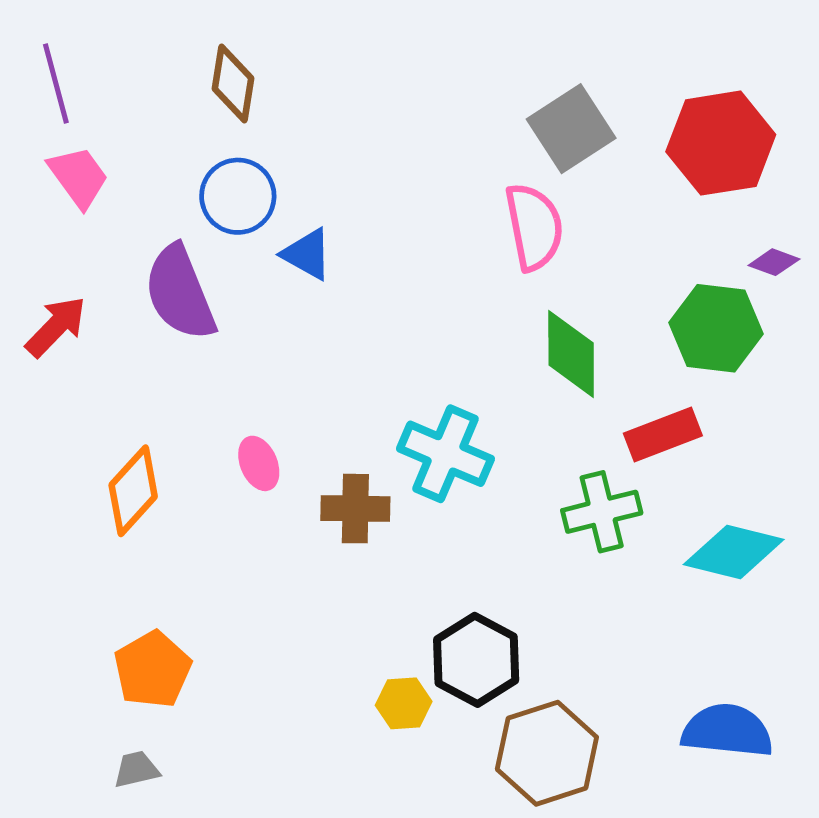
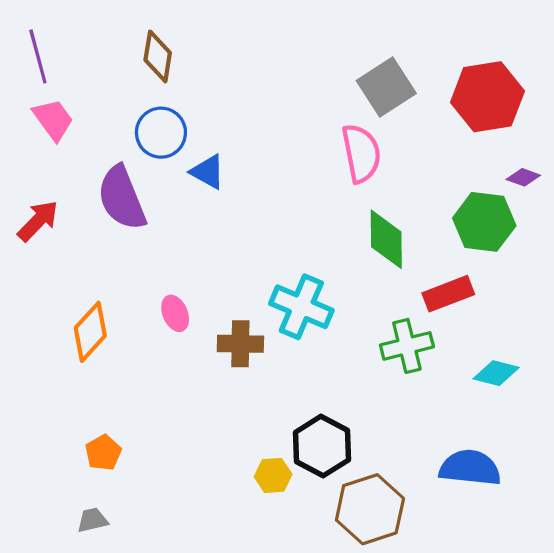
cyan diamond: (734, 552) -> (496, 373), size x0.7
orange pentagon: (153, 670) -> (103, 453), size x0.7
blue semicircle: (727, 731) -> (470, 468), moved

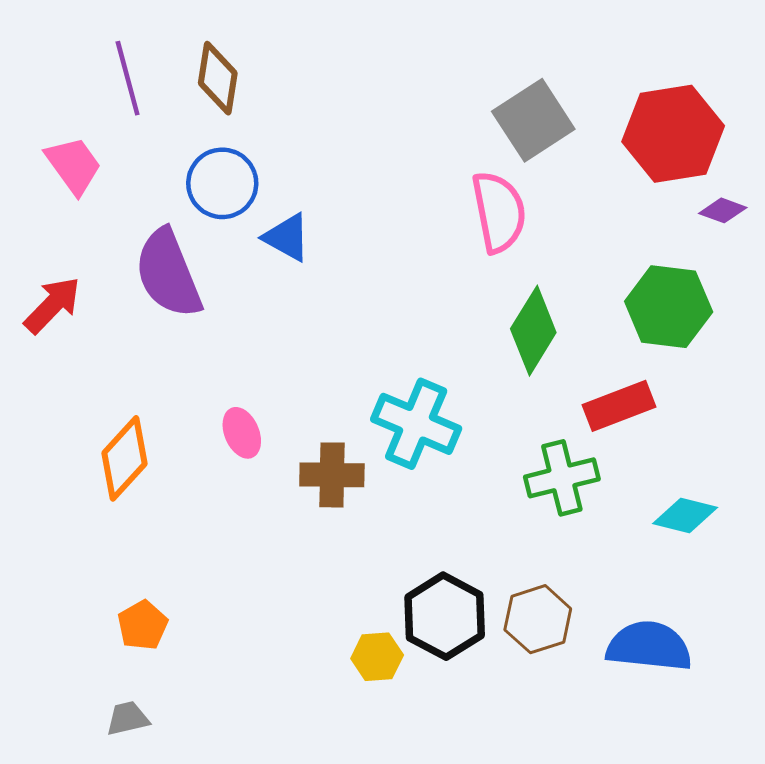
purple line: (38, 56) -> (128, 78), moved
purple diamond: (523, 177) -> (723, 210), moved
green diamond: (386, 239) -> (533, 331), turned 32
brown hexagon: (370, 509) -> (538, 619), moved, size x0.7

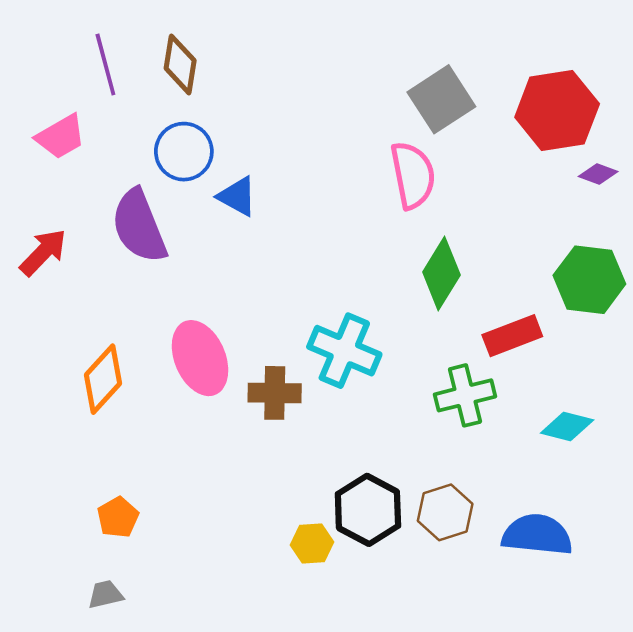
pink trapezoid: (73, 165) -> (61, 137), turned 96
green hexagon: (669, 307) -> (589, 280), moved
pink ellipse: (242, 433) -> (200, 358), size x1.8

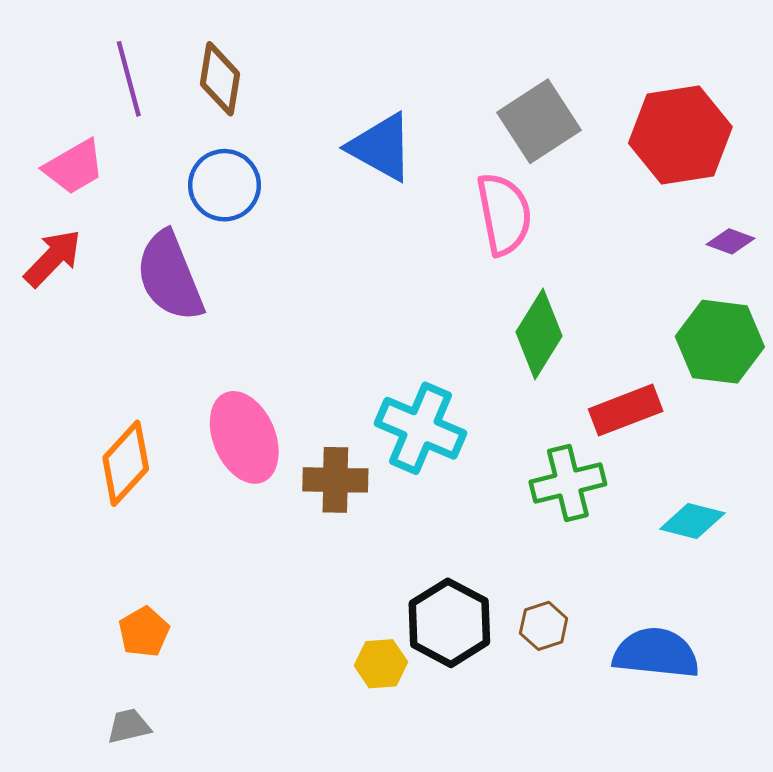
purple diamond: (598, 174) -> (730, 241), moved
blue triangle: (237, 196) -> (381, 147), moved, size x1.4
red arrow: (43, 252) -> (53, 258), moved
brown hexagon: (445, 512) -> (544, 626), size x0.7

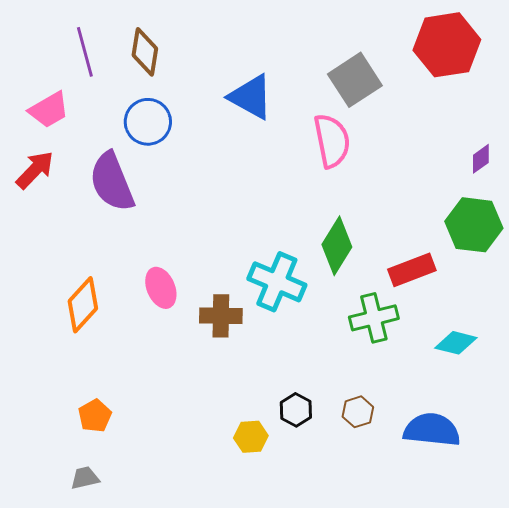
red hexagon: (680, 135) -> (447, 45), moved
purple diamond: (730, 241) -> (481, 159), turned -56
green diamond: (539, 334) -> (337, 246), moved
pink ellipse: (244, 437) -> (161, 288), size x0.7
black hexagon: (449, 623) -> (296, 410), size x0.6

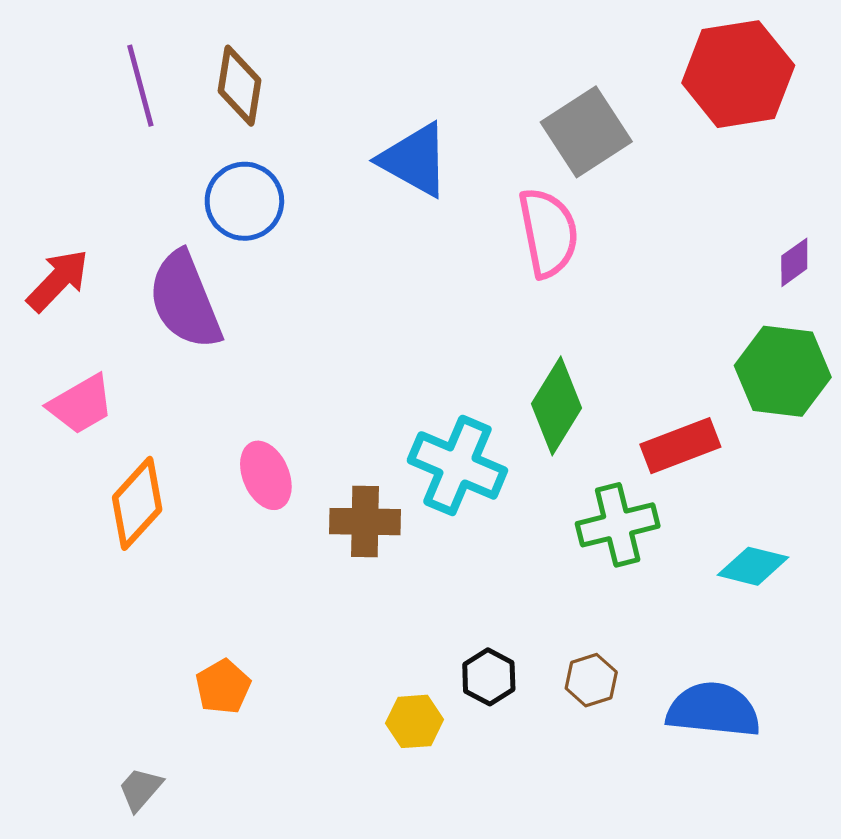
pink trapezoid: (49, 110) -> (81, 404), moved
orange pentagon: (95, 416) -> (223, 687), moved
gray trapezoid: (85, 478) -> (140, 789), turned -36

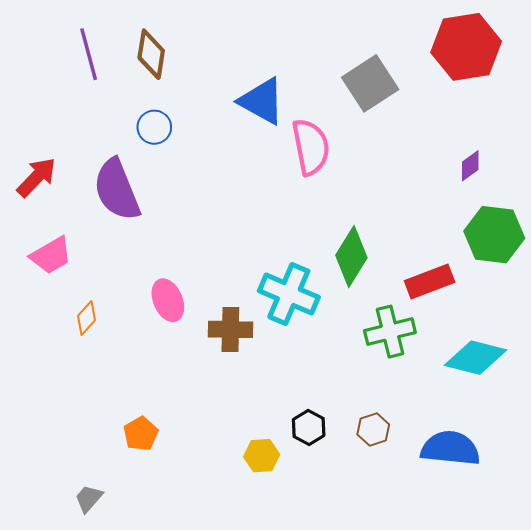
blue circle: (244, 201) -> (154, 127), size x0.7
pink semicircle: (548, 233) -> (311, 147), moved
purple diamond: (794, 262) -> (470, 166), moved
orange diamond: (137, 503) -> (87, 318), size x0.6
cyan diamond: (753, 566) -> (475, 358), size x1.4

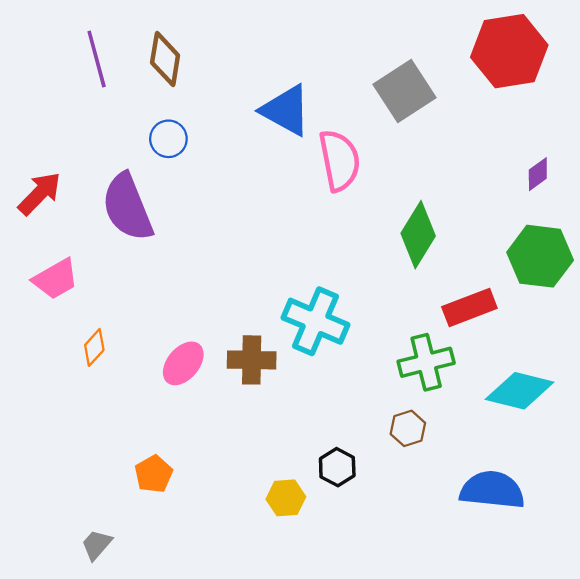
purple diamond: (470, 166) -> (538, 174), moved
green diamond: (351, 256) -> (418, 235), moved
pink ellipse: (168, 300) -> (183, 363), moved, turned 63
brown hexagon: (373, 430) -> (408, 428), moved

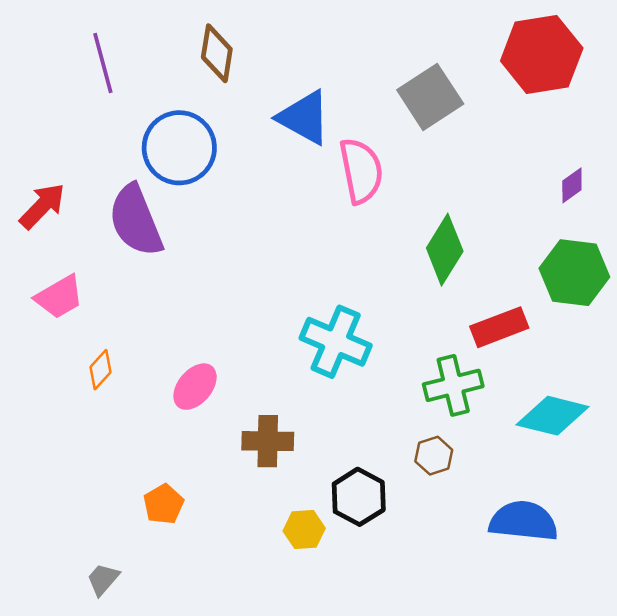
brown diamond: (165, 59) -> (217, 53), moved
blue circle: (168, 139) -> (179, 148), size x1.8
brown cross: (252, 360) -> (268, 441), moved
black hexagon: (337, 467) -> (359, 497), size x1.4

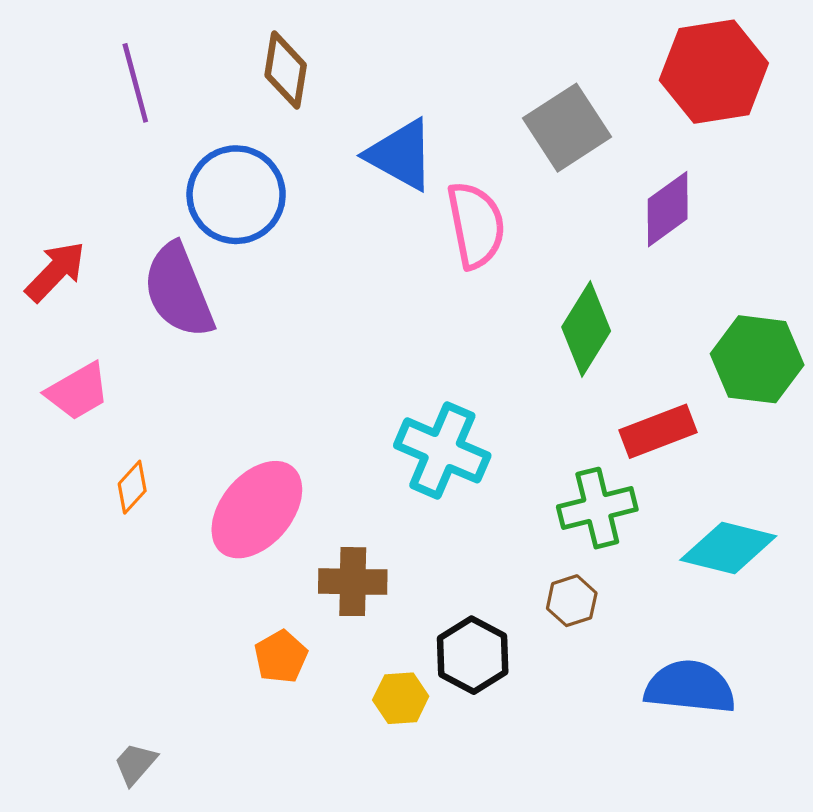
purple diamond: (572, 185) -> (668, 209), moved, size x1.6
pink ellipse: (195, 387) -> (257, 510), size x1.6
orange pentagon: (164, 504) -> (281, 657), moved

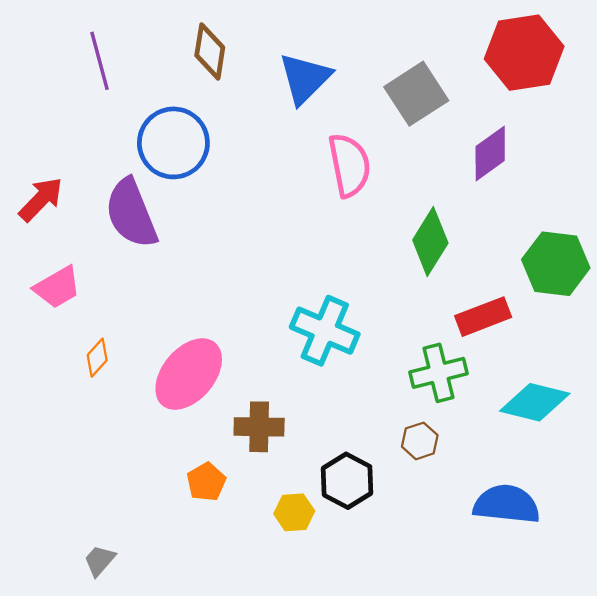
blue triangle: (401, 155) -> (305, 78), moved, turned 46

